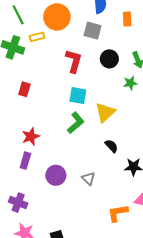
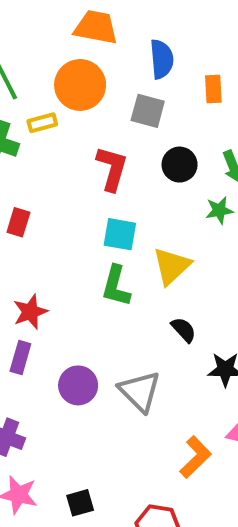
green L-shape: (76, 123) -> (116, 286), turned 145
gray triangle: (88, 178) -> (140, 391), size x1.6
orange L-shape: (118, 213) -> (195, 457), turned 145

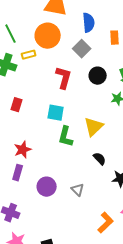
gray square: (148, 111) -> (82, 49), turned 30
cyan square: (120, 234) -> (56, 113), moved
gray triangle: (140, 391) -> (78, 190), size x0.6

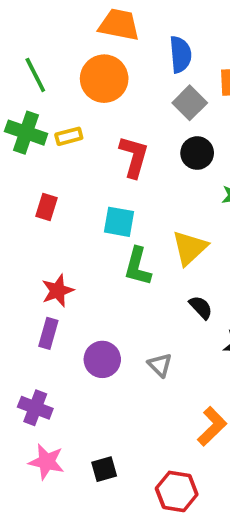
gray square: (82, 49) -> (190, 103), moved
yellow rectangle: (29, 55) -> (69, 136), moved

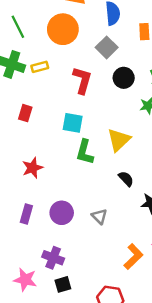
gray square: (190, 103) -> (107, 47), moved
purple rectangle: (48, 333) -> (26, 214), moved
purple cross: (35, 408) -> (53, 258), moved

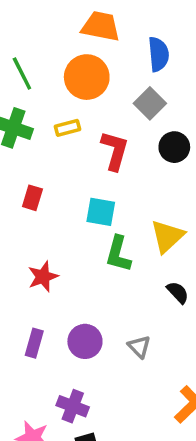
yellow rectangle: (40, 67) -> (67, 128), moved

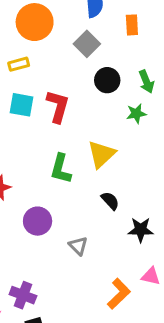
red L-shape: (115, 151) -> (58, 106), moved
cyan square: (101, 212) -> (22, 105), moved
purple circle: (85, 341) -> (38, 221), moved

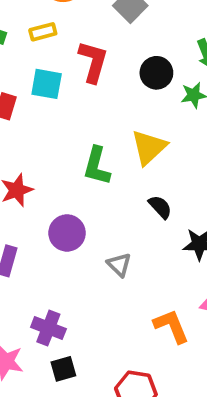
black circle: (107, 80) -> (156, 73), moved
red L-shape: (58, 106) -> (93, 62), moved
orange L-shape: (119, 294) -> (171, 326), turned -68

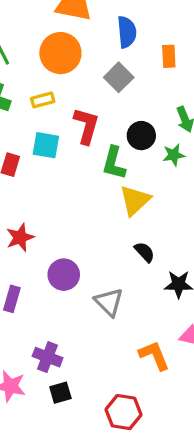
green L-shape: (97, 166) -> (114, 163), moved
gray triangle: (119, 265) -> (109, 302), size x1.4

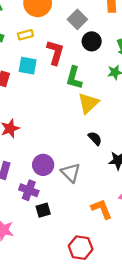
black circle: (141, 136) -> (92, 41), moved
purple circle: (64, 275) -> (43, 165), moved
purple cross: (48, 357) -> (29, 190), moved
black square: (60, 393) -> (43, 210), moved

